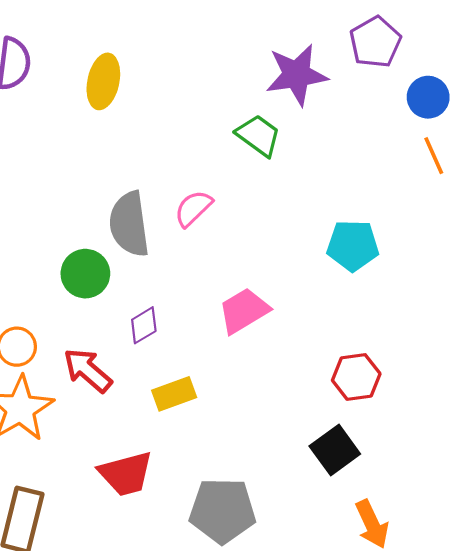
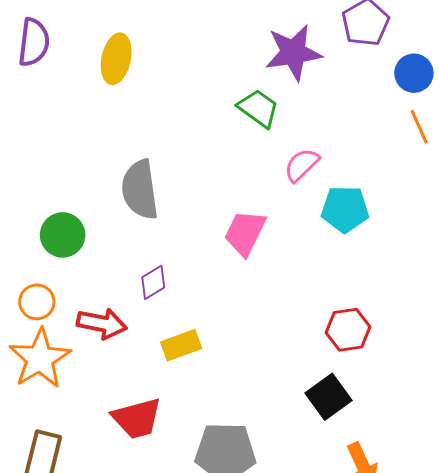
pink semicircle: (193, 208) -> (302, 165), moved
green circle: (85, 274) -> (63, 235), moved
pink trapezoid: (244, 311) -> (245, 233), moved, turned -33
red arrow: (88, 370) -> (102, 324), turned 150

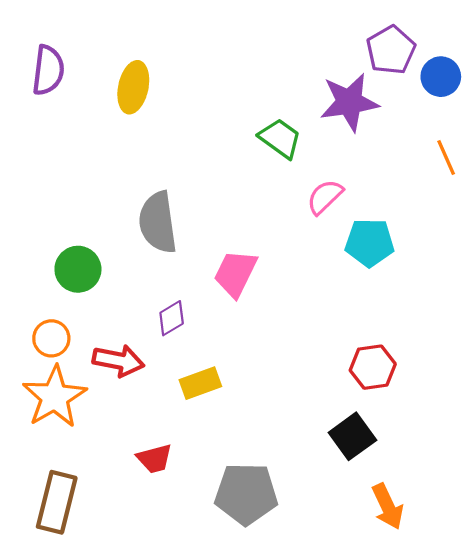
purple star: (293, 53) -> (349, 102), moved
blue circle: (414, 73) -> (441, 77), moved
pink trapezoid: (245, 233) -> (235, 273), moved
red trapezoid: (137, 418) -> (155, 459), size x0.7

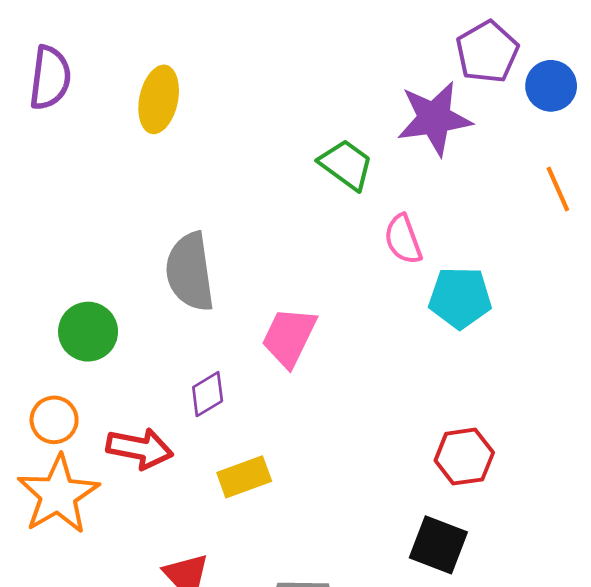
pink semicircle: (325, 197) -> (403, 239), turned -66
black square: (352, 436) -> (438, 545), turned -33

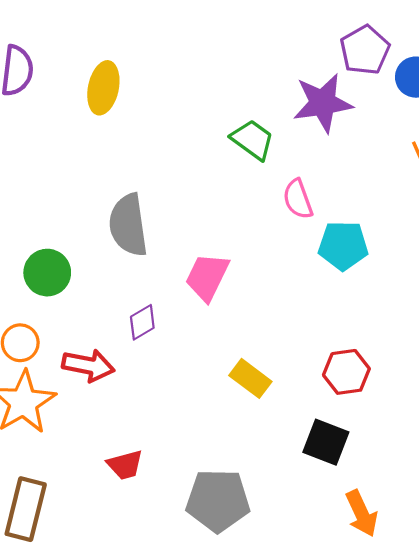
yellow rectangle: (244, 477) -> (250, 378), moved, turned 57

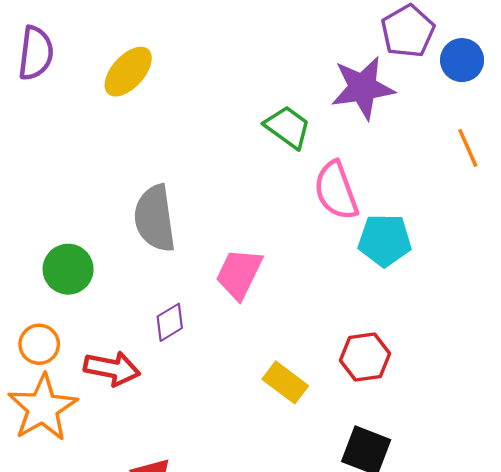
yellow ellipse: (103, 88) -> (128, 72), turned 30
pink semicircle: (298, 199) -> (336, 191), size x1.4
red hexagon: (346, 372) -> (365, 357), moved

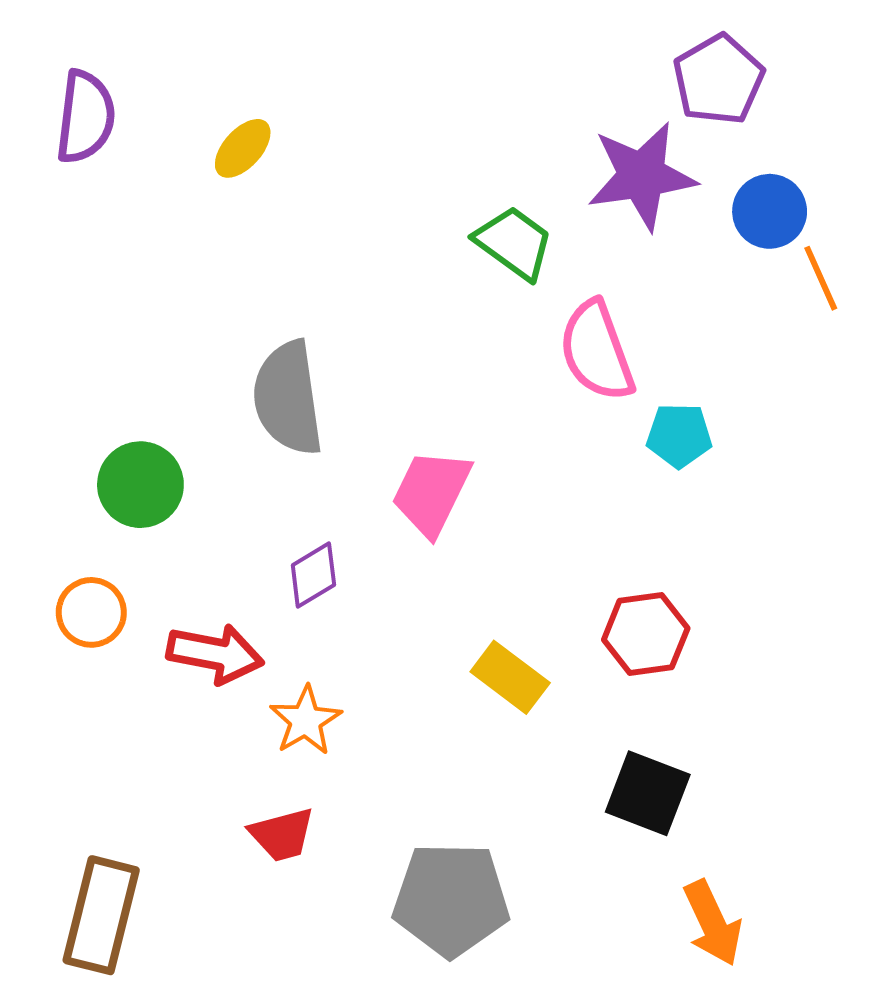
blue circle: (462, 60) -> (770, 211), moved
yellow ellipse: (128, 72) -> (243, 148), size x0.7
cyan pentagon: (385, 240) -> (679, 435), size x0.7
orange star: (43, 408) -> (306, 721), moved, size x0.6

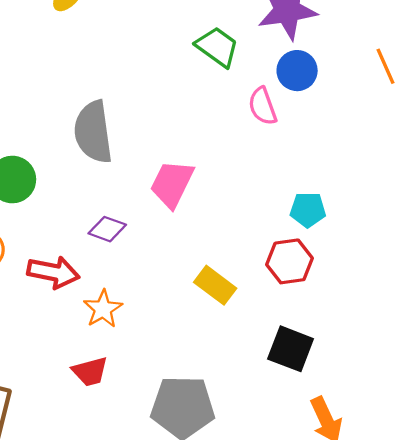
blue circle: (770, 211) -> (297, 71), moved
pink semicircle: (597, 351) -> (263, 106), size x0.7
cyan pentagon: (679, 435) -> (308, 210), moved
purple diamond: (313, 575) -> (107, 229), turned 51

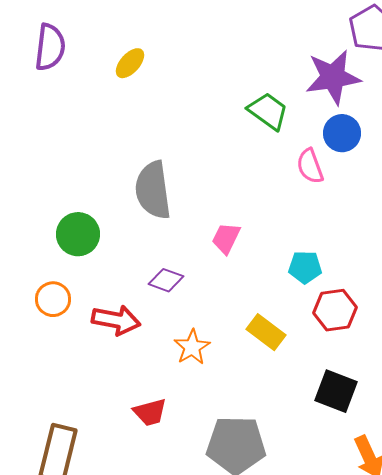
pink trapezoid: (172, 184) -> (226, 238), size x0.7
cyan pentagon: (308, 210) -> (305, 267), moved
orange star: (103, 309) -> (192, 347), moved

